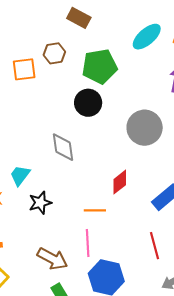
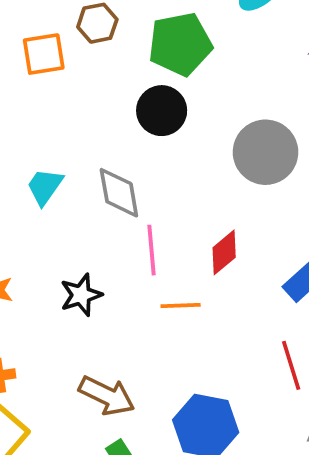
cyan trapezoid: (20, 175) -> (45, 187), moved
pink line: (88, 243) -> (152, 250), moved

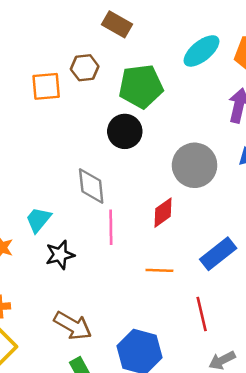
cyan trapezoid: (45, 187) -> (38, 220), moved
red diamond: (224, 252) -> (163, 213), moved
orange line: (181, 305) -> (159, 270), moved

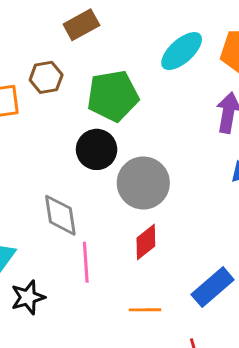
brown rectangle: (117, 24) -> (81, 25), turned -56
gray circle: (195, 165) -> (143, 183), moved

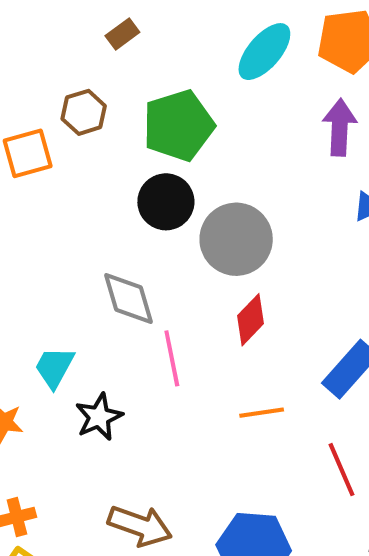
brown rectangle: (81, 25) -> (122, 34), size x0.7

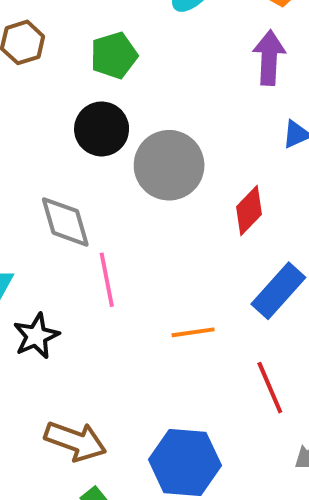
green pentagon: (178, 125) -> (114, 55), size x0.7
red diamond: (250, 320) -> (249, 210), moved

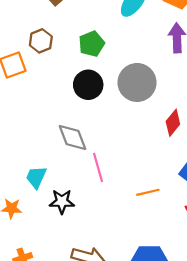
gray circle: (169, 165) -> (137, 82), moved
black star: (36, 336) -> (62, 202), turned 30

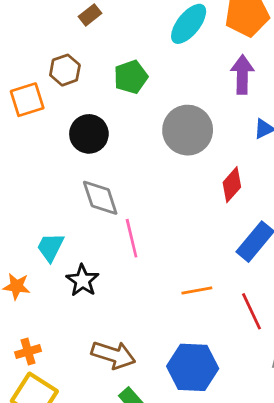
black circle: (88, 85) -> (89, 134), moved
orange line: (148, 192) -> (197, 290), moved
black star: (62, 202) -> (82, 280), turned 30

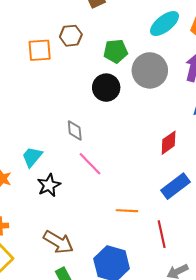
gray circle: (188, 130) -> (150, 70), moved
black circle: (89, 134) -> (106, 88), moved
gray diamond: (100, 198) -> (75, 130), size x0.7
pink line: (132, 238) -> (90, 164), turned -44

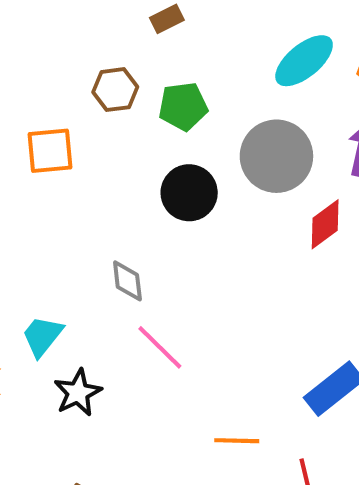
orange square: (40, 50) -> (50, 151), moved
green pentagon: (116, 51) -> (183, 106), moved
red diamond: (169, 143) -> (325, 224), moved

